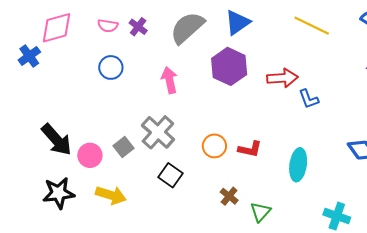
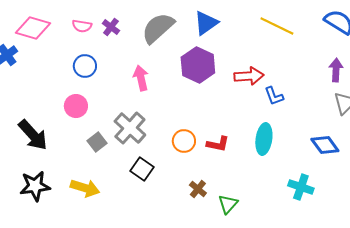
pink diamond: (56, 28) -> (33, 28), turned 32
pink circle: (90, 155) -> (76, 106), moved
cyan ellipse: (298, 165) -> (264, 139), moved
cyan cross: (337, 216) -> (301, 187), moved

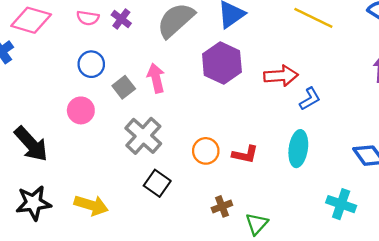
blue L-shape: (274, 96) -> (310, 99), turned -100
gray square: (97, 142) -> (124, 87), moved
brown cross: (198, 189) -> (222, 206), turned 30

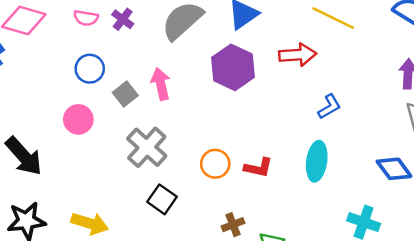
red arrow: (281, 76) -> (298, 55), moved

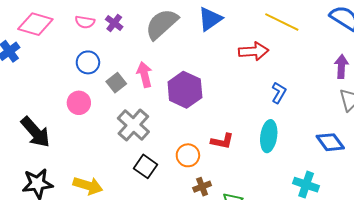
purple hexagon: (233, 67) -> (185, 90), moved
blue L-shape: (329, 107) -> (279, 93), turned -30
orange circle: (215, 164) -> (188, 155), moved

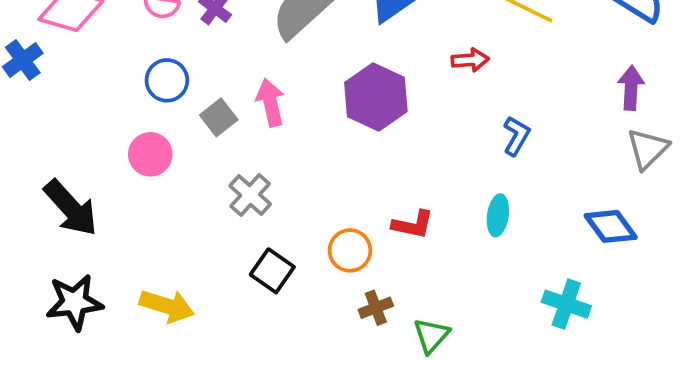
red arrow: (254, 51) -> (470, 60), size x0.7
purple hexagon: (185, 90) -> (376, 97), moved
gray cross: (133, 125) -> (250, 195), size x0.7
cyan ellipse: (269, 136) -> (498, 215), size x0.7

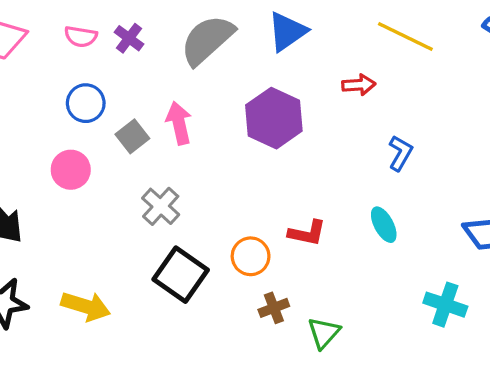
cyan ellipse: (498, 215) -> (384, 225), turned -36
black square: (272, 271) -> (181, 275), size x1.4

